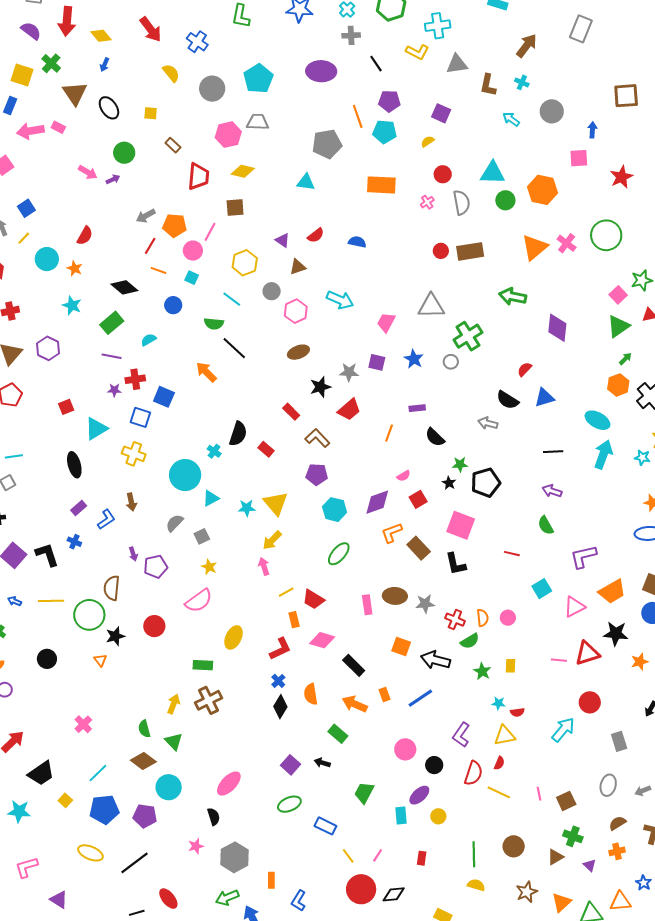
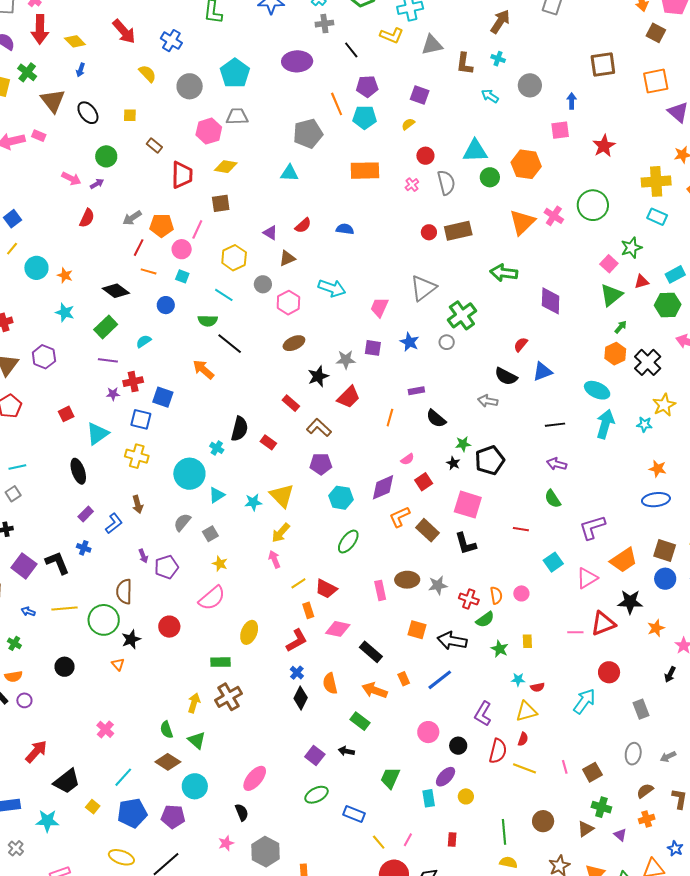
red semicircle: (85, 236) -> (87, 218), moved
gray triangle: (431, 306) -> (423, 288), turned -32

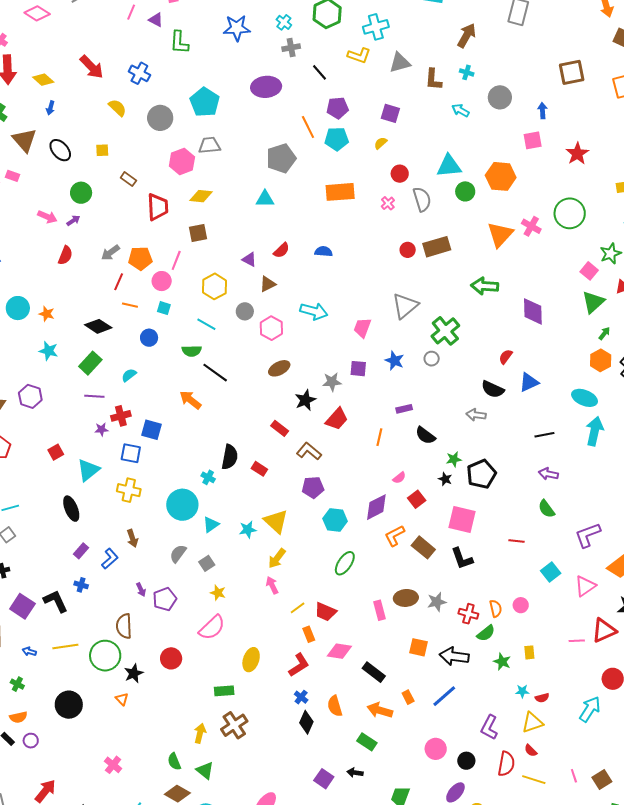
black circle: (65, 667) -> (69, 705), size x1.4
red semicircle: (523, 739) -> (531, 751), turned 120

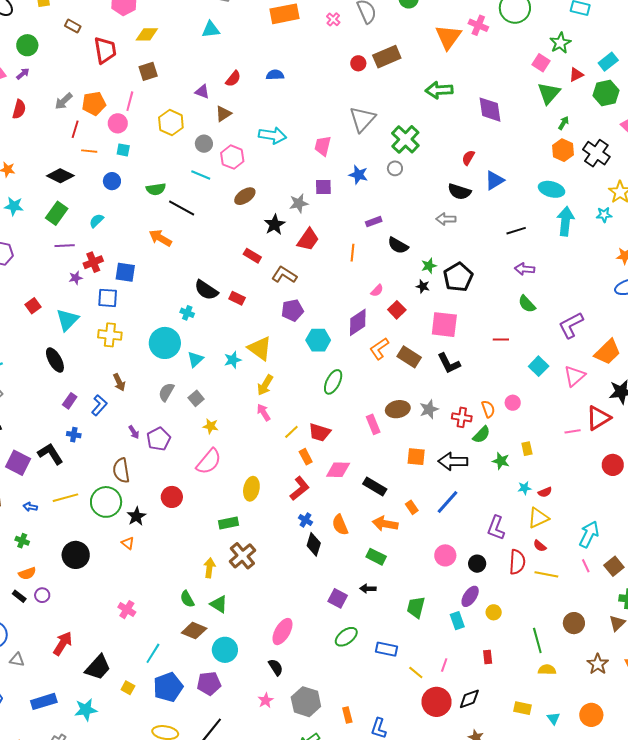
cyan line: (206, 324) -> (201, 175), moved
black semicircle: (230, 457) -> (206, 290), turned 120
cyan arrow: (590, 709) -> (589, 534), moved

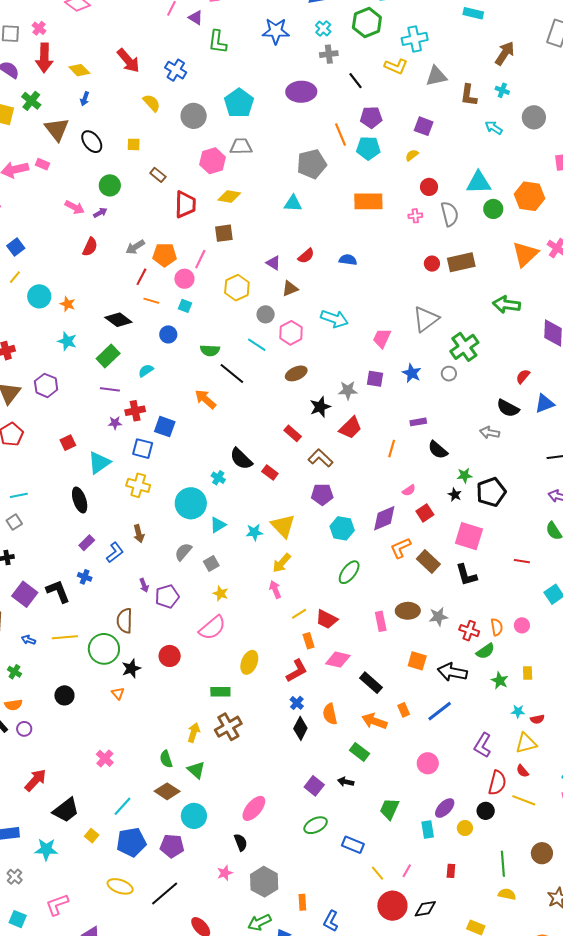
pink cross: (333, 19) -> (415, 216), turned 32
black circle: (76, 555) -> (64, 695), size x0.7
black circle: (477, 564) -> (486, 811), moved

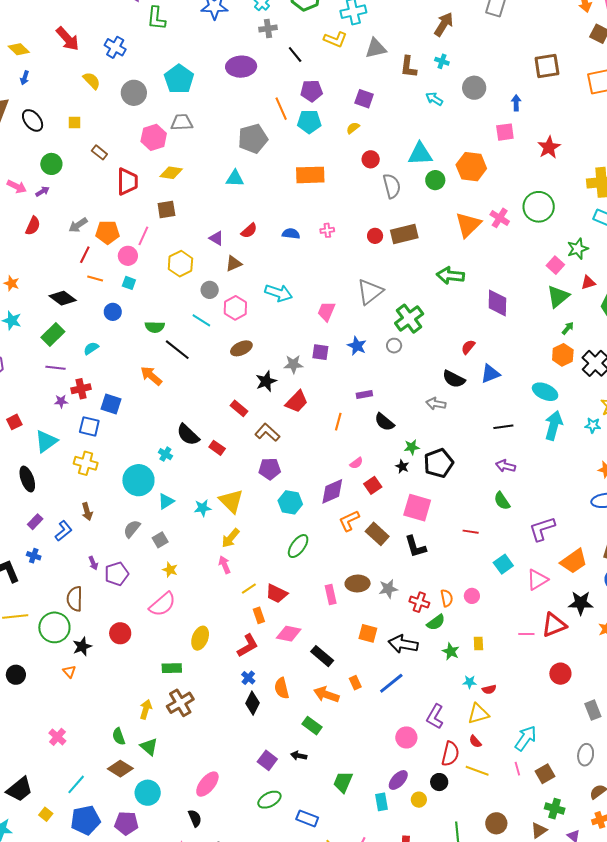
pink cross: (415, 216) -> (327, 230), moved
pink circle: (428, 763) -> (406, 737), moved

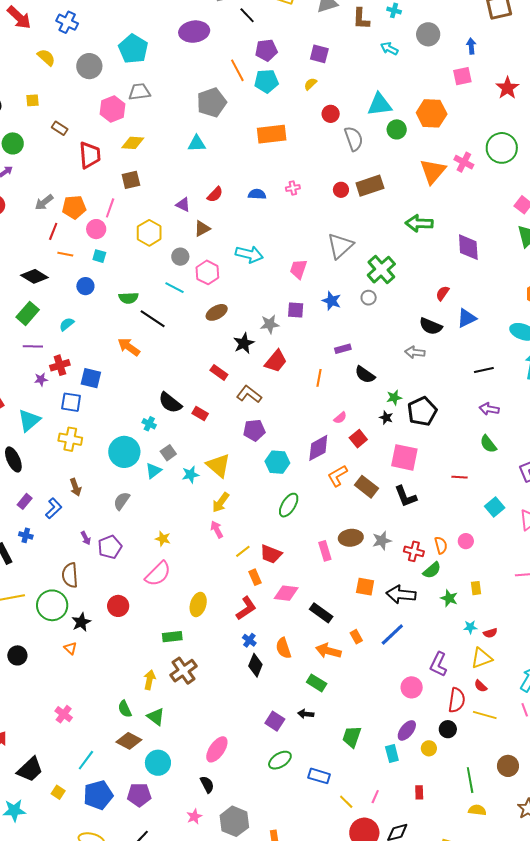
gray square: (160, 540) -> (168, 453), moved

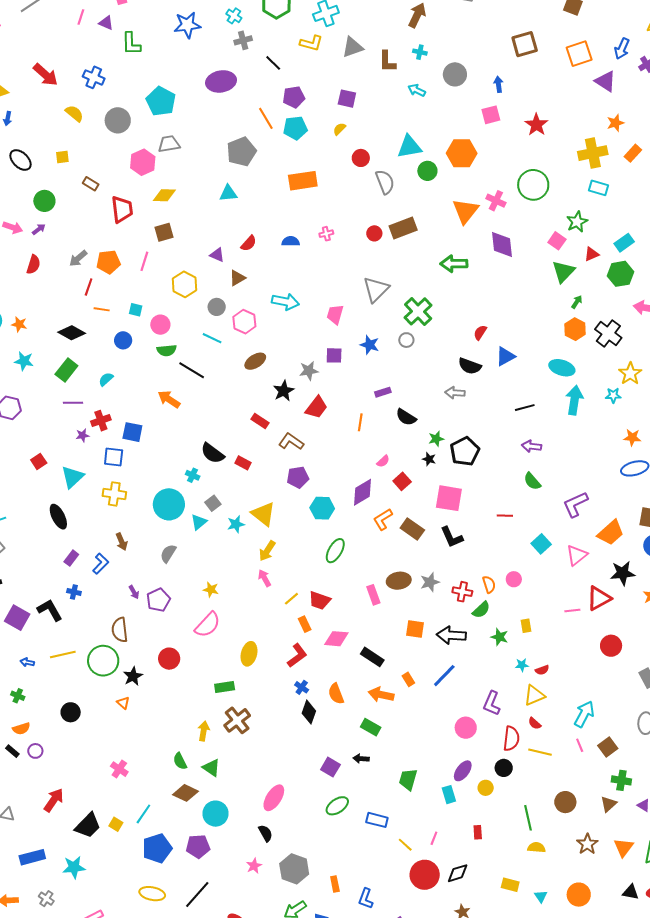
pink circle: (96, 229) -> (160, 325), moved
purple diamond: (468, 247) -> (502, 244), moved
yellow square: (58, 792) -> (116, 824), moved

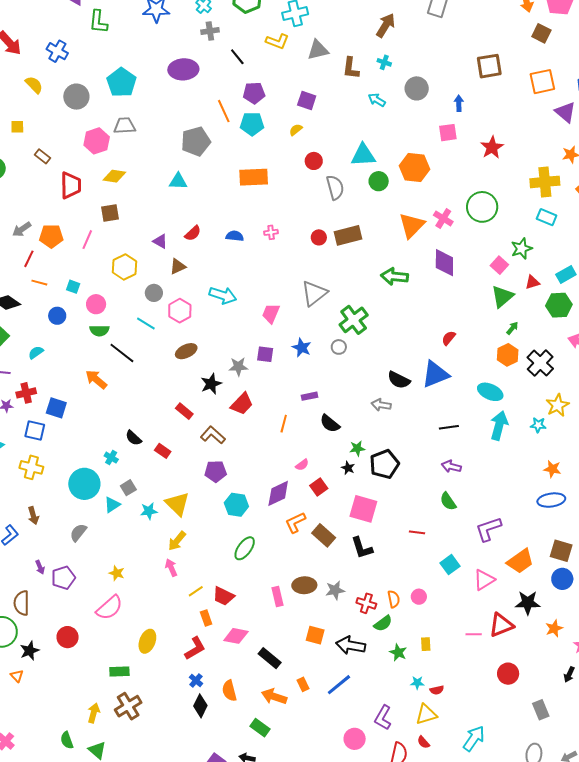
red semicircle: (480, 333) -> (449, 338), moved
blue triangle: (505, 356) -> (435, 374), size x1.4
black semicircle: (213, 453) -> (133, 438), size x0.7

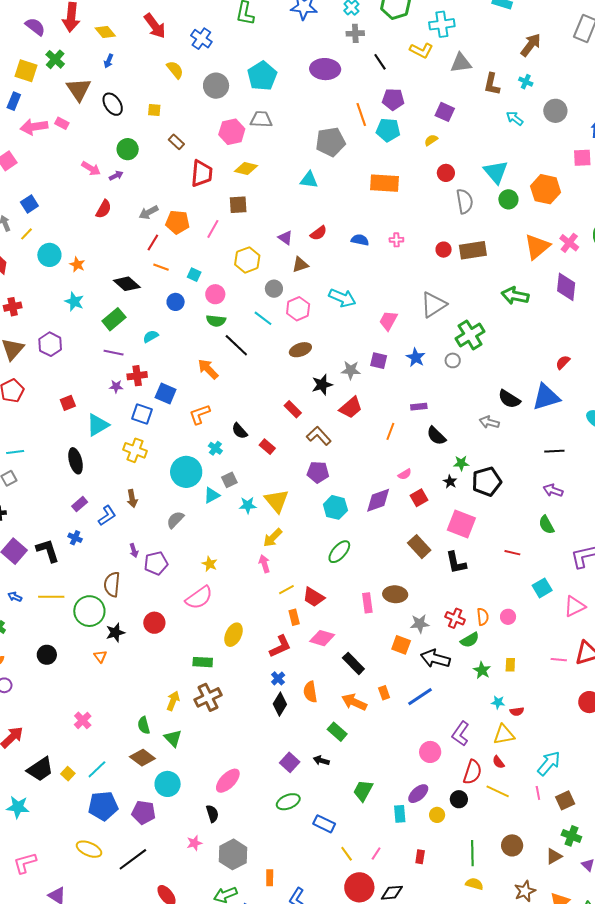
cyan triangle: (363, 155) -> (496, 172), turned 48
orange L-shape: (295, 523) -> (200, 414), moved
gray star: (335, 590) -> (420, 624), moved

